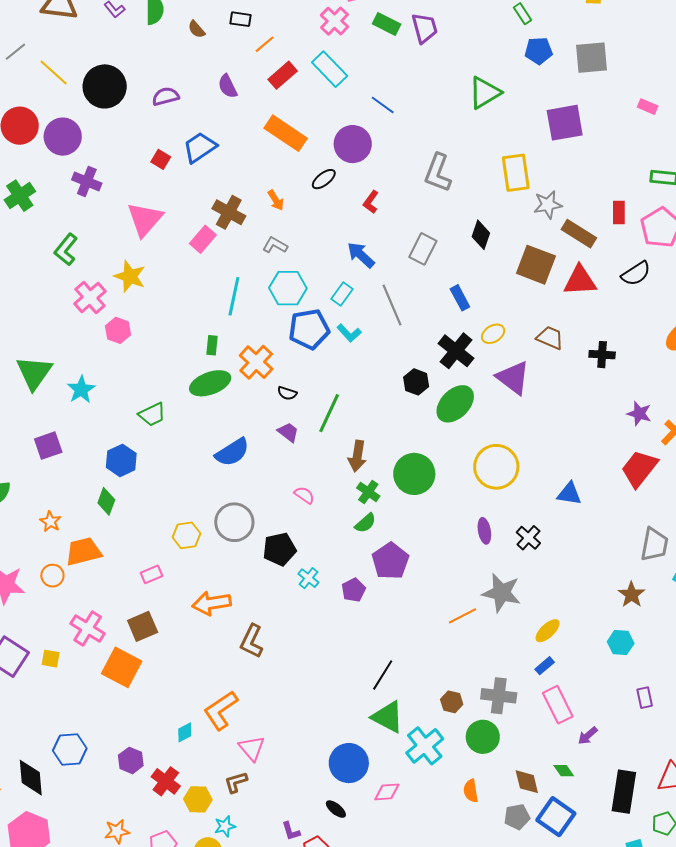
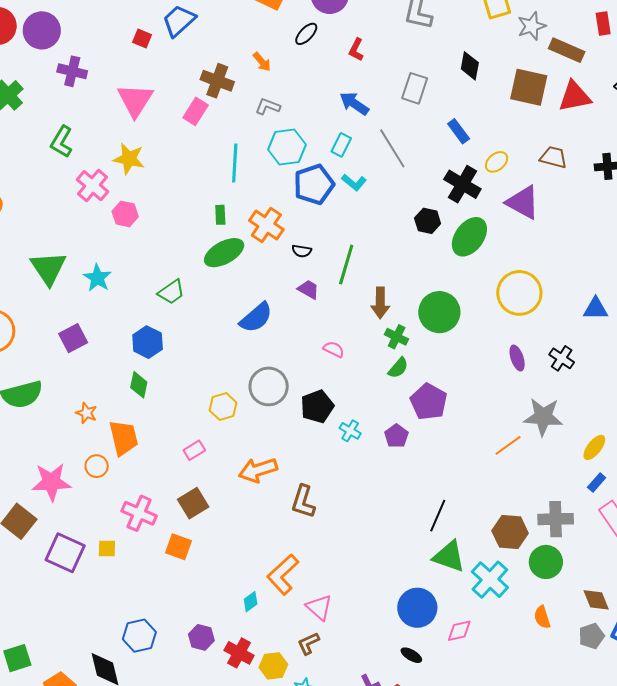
orange trapezoid: (83, 552) -> (124, 438), turned 99
orange square: (122, 667) -> (179, 547), size x0.7
brown hexagon: (452, 702) -> (510, 532), size x1.6

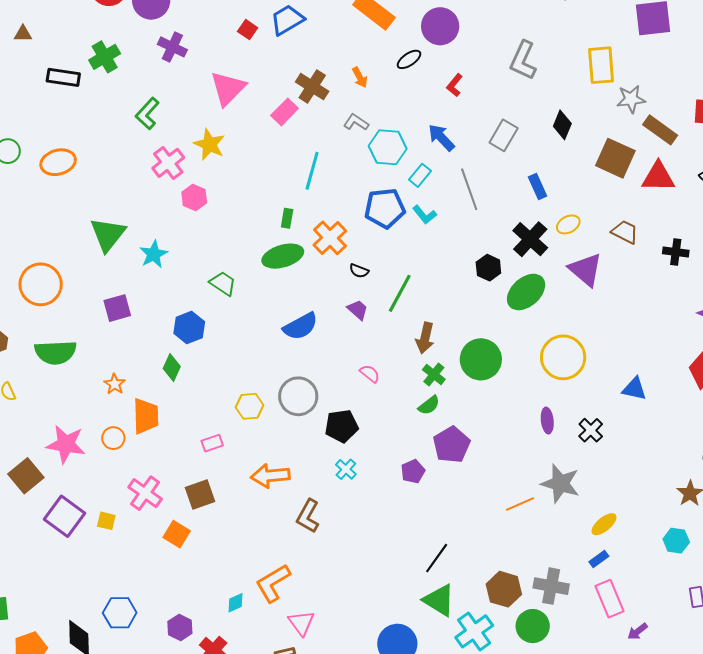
cyan hexagon: (287, 147) -> (388, 147), moved
green trapezoid: (171, 292) -> (223, 283), turned -124
cyan cross: (350, 431) -> (346, 469), moved

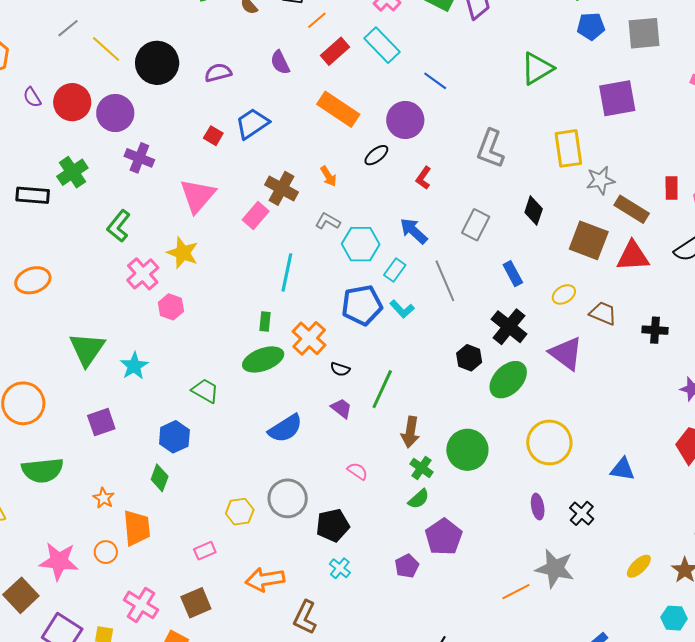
yellow ellipse: (568, 224) -> (564, 294), moved
yellow ellipse: (604, 524) -> (639, 566), moved

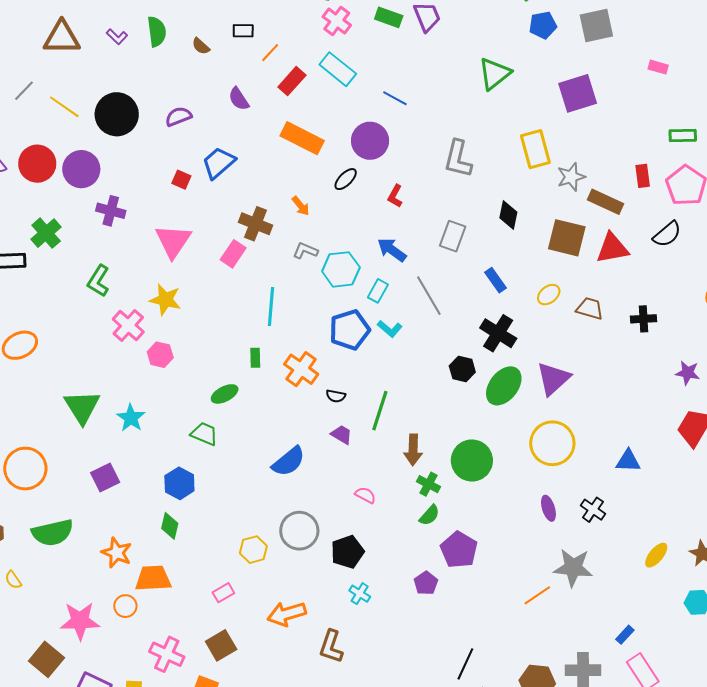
purple triangle: (566, 353) -> (553, 379), moved, turned 48
green ellipse: (263, 359) -> (225, 394), moved, size x0.7
orange star: (104, 498) -> (117, 553), size x1.4
orange trapezoid: (137, 528) -> (153, 578), turned -81

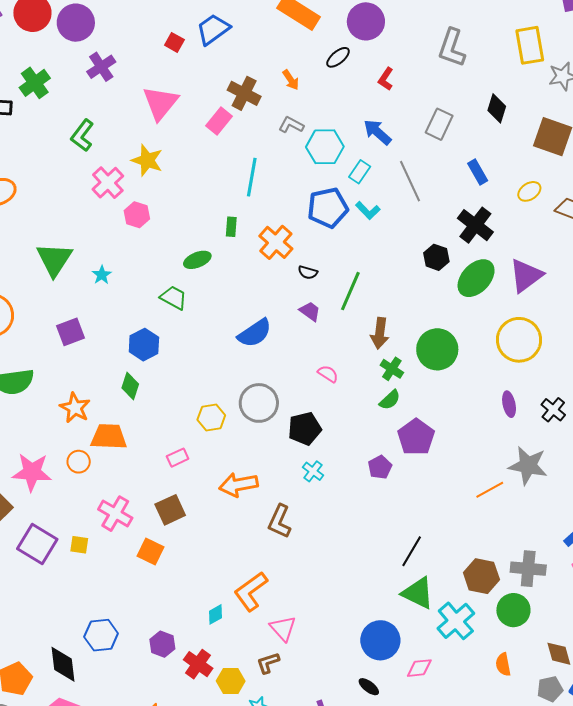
purple cross: (111, 211) -> (101, 67), turned 36
cyan star: (131, 418) -> (102, 275), size x0.7

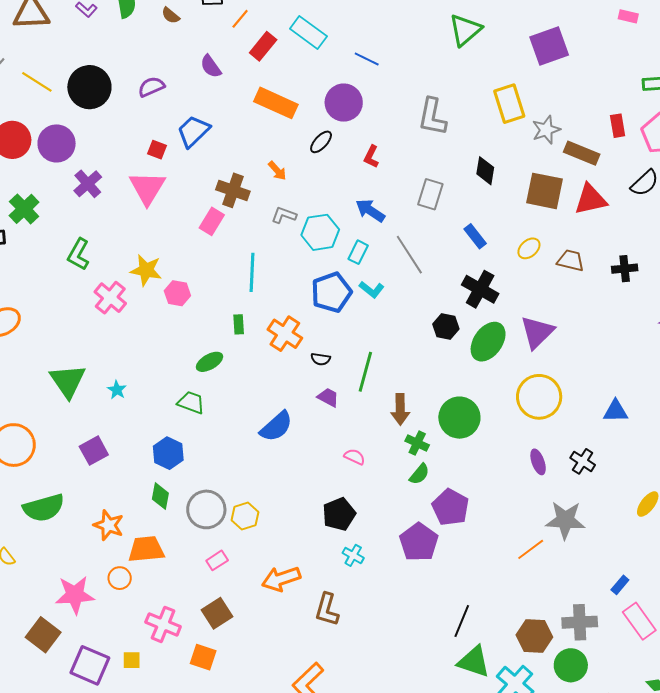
pink triangle: (160, 103) -> (147, 188), moved
pink hexagon: (137, 215) -> (177, 293), moved
gray circle: (259, 403) -> (206, 509), moved
purple pentagon: (380, 467) -> (419, 542), size x1.6

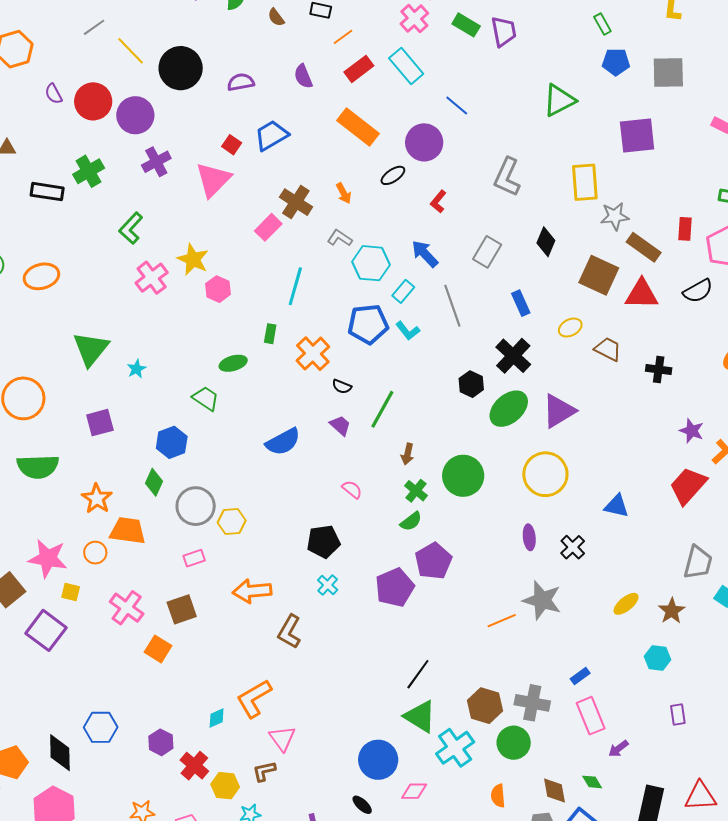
brown arrow: (400, 409) -> (407, 454), size x0.7
yellow square: (132, 660) -> (71, 592), moved

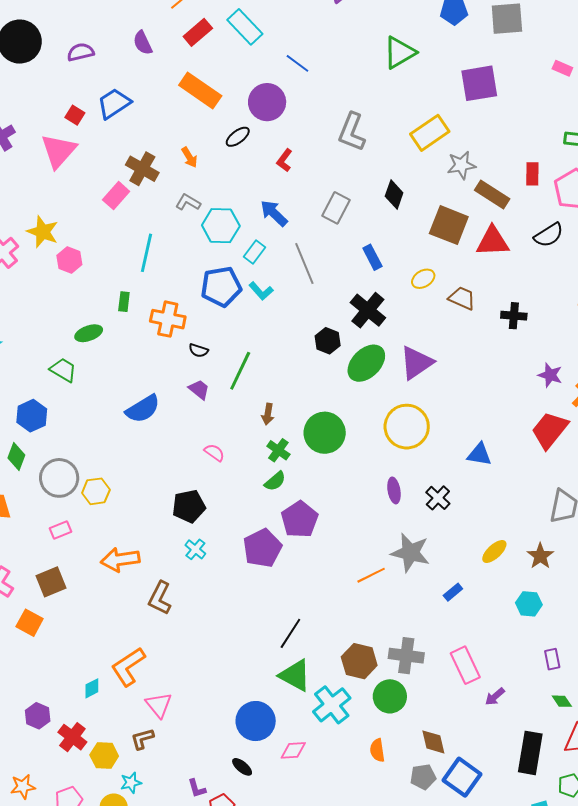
yellow rectangle: (585, 182) -> (430, 133), turned 63
orange cross: (313, 354) -> (168, 319), turned -32
blue rectangle: (580, 676) -> (453, 592), moved
green diamond: (592, 782) -> (562, 701), moved

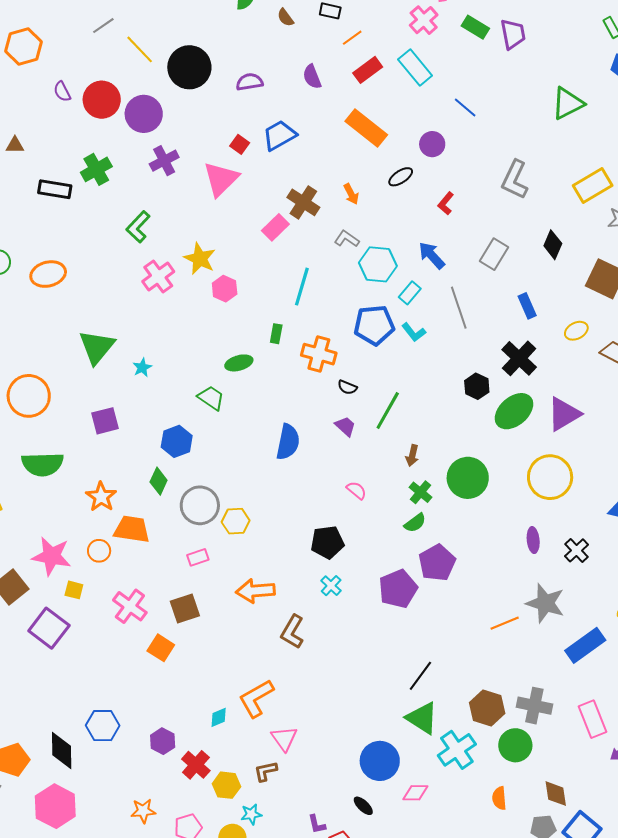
purple circle: (267, 102) -> (432, 144), size x0.7
blue semicircle: (143, 409) -> (288, 442), turned -51
blue rectangle: (453, 592) -> (585, 645), size x2.0

